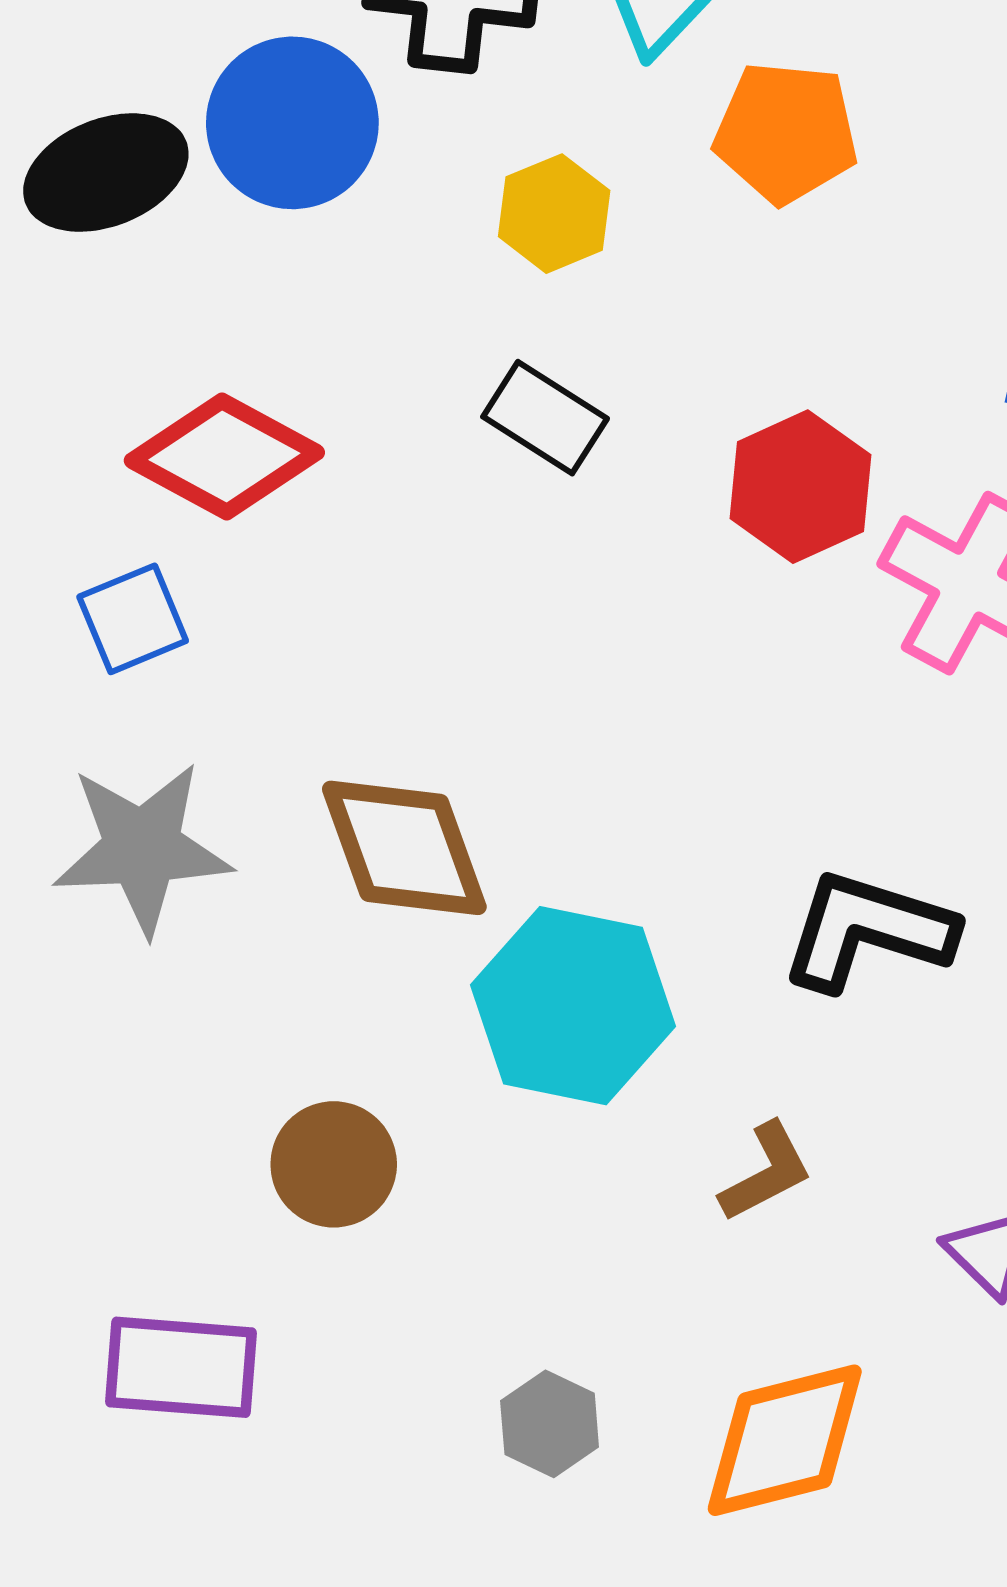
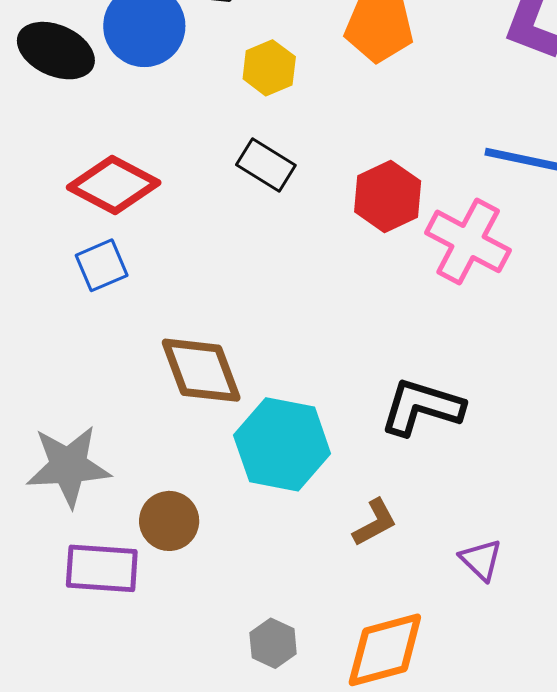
black ellipse: (106, 173) -> (56, 51), turned 46
blue square: (133, 619) -> (102, 265), moved
gray star: (142, 848) -> (68, 466), moved
purple rectangle: (181, 1367) -> (102, 568), moved

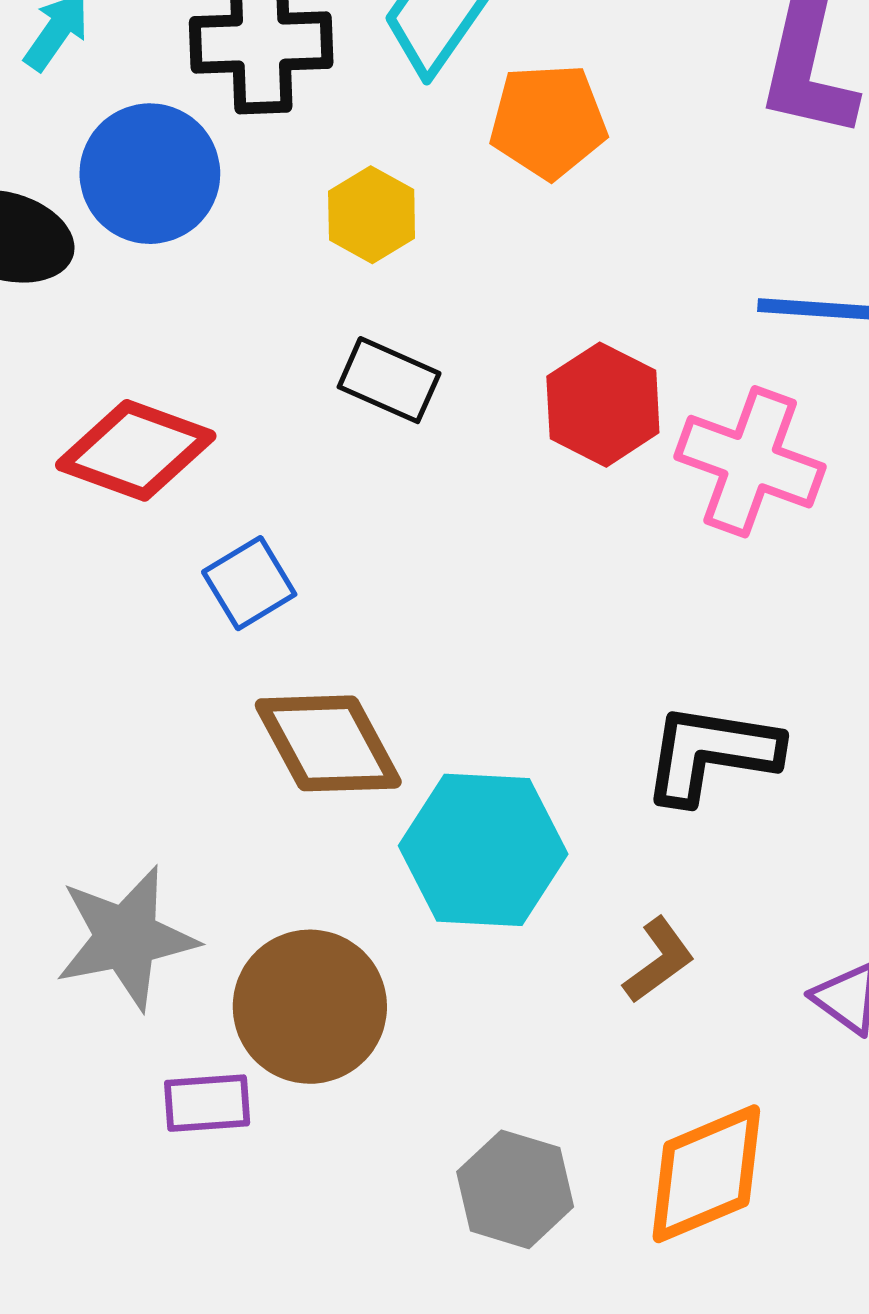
blue square: (102, 265) -> (249, 583), moved
brown circle: (169, 521) -> (310, 1007), size x1.5
purple rectangle: (102, 568) -> (207, 1103), size x0.7
gray hexagon: (273, 643) -> (515, 1189), size x1.4

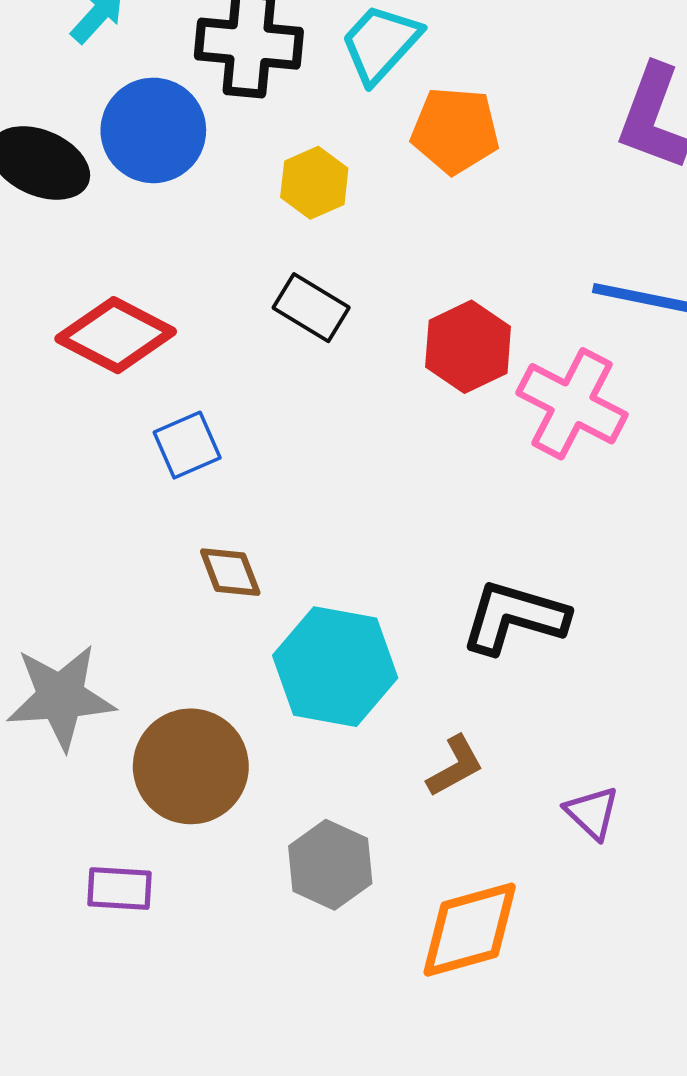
brown diamond: (328, 743) -> (230, 572), size x0.6
purple rectangle: (207, 1103) -> (119, 889), moved
gray hexagon: (515, 1189) -> (330, 865), moved

